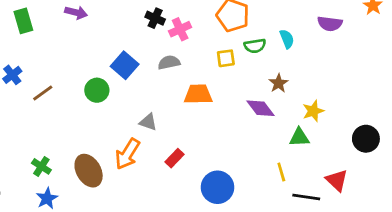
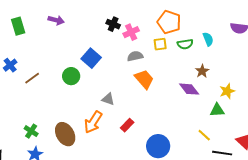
yellow square: (226, 58) -> (160, 44), moved
gray semicircle: (169, 62) -> (135, 56), moved
orange trapezoid: (198, 94) -> (144, 79), turned 50
yellow line: (281, 172) -> (204, 135), turned -32

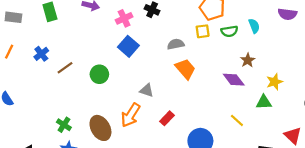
pink cross: (131, 32) -> (124, 18), moved
green circle: (71, 76) -> (99, 74), moved
yellow line: (204, 135) -> (237, 120), moved

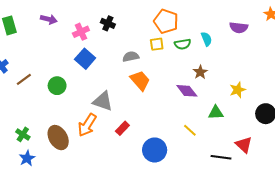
yellow star: (275, 82) -> (238, 90), moved
gray triangle: (147, 90) -> (103, 101), size x1.5

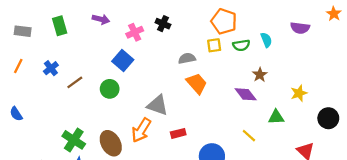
blue square: (85, 59) -> (123, 61), moved
red rectangle: (122, 128) -> (178, 133), turned 32
green cross: (23, 134) -> (74, 140), size x1.5

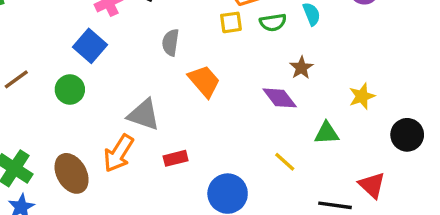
gray semicircle: (187, 58) -> (171, 43), moved, turned -70

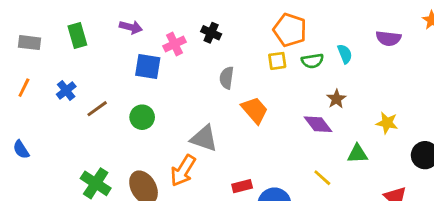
blue square: (90, 46) -> (148, 67), moved, turned -32
yellow star: (362, 96) -> (387, 123), turned 30
red rectangle: (176, 158) -> (242, 186), moved

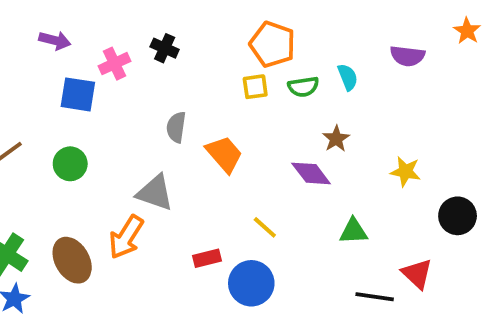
gray semicircle: (227, 78) -> (176, 127), moved
green triangle: (357, 154) -> (353, 231), moved
yellow line: (322, 178) -> (265, 227), moved

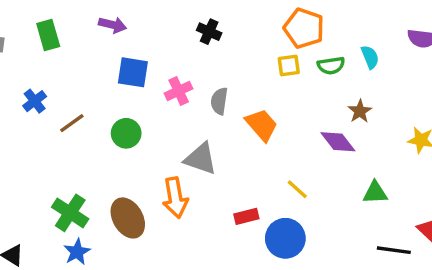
pink cross: (115, 64) -> (179, 91), moved
orange arrow: (126, 237) -> (175, 198), turned -42

